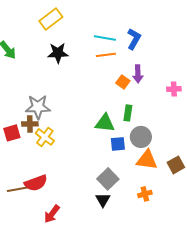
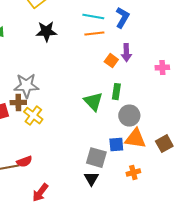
green triangle: (105, 123) -> (93, 102), turned 40
blue square: (118, 144) -> (116, 145), moved
gray square: (108, 179) -> (96, 158), turned -30
red semicircle: (36, 183) -> (24, 162), size x0.7

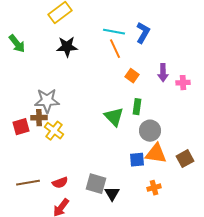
orange line: (94, 34) -> (115, 49), turned 72
purple arrow: (126, 53) -> (163, 73), moved
gray square: (96, 158) -> (96, 184), moved
red semicircle: (24, 162) -> (60, 183), moved

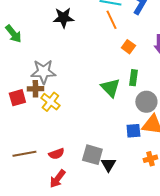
green arrow: (17, 44) -> (13, 34), moved

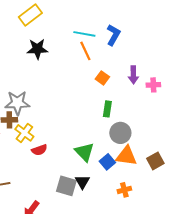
green triangle: (110, 88) -> (84, 152), moved
blue square: (133, 131) -> (107, 162), turned -35
red semicircle: (56, 154) -> (39, 150), moved
black triangle: (108, 165) -> (82, 182), moved

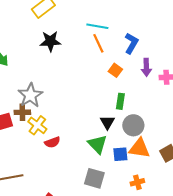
blue L-shape: (113, 35) -> (131, 43), moved
gray star: (17, 103) -> (30, 95), turned -30
blue square: (107, 162) -> (120, 154), turned 35
black triangle: (82, 182) -> (107, 122), moved
gray square: (66, 186) -> (94, 178), moved

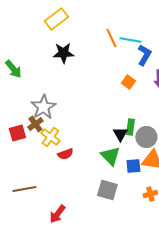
cyan line: (97, 26) -> (130, 40), moved
orange line: (98, 43) -> (111, 38), moved
green rectangle: (120, 101) -> (130, 127), moved
brown cross: (22, 112) -> (35, 124), turned -35

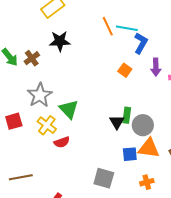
brown cross: (35, 124) -> (32, 58), moved
green triangle: (110, 156) -> (69, 109), moved

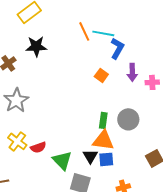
green triangle: (69, 109) -> (62, 160), moved
black triangle: (117, 122) -> (90, 156), moved
yellow cross: (47, 125) -> (17, 141), moved
gray circle: (143, 125) -> (128, 119), moved
orange triangle: (149, 148) -> (103, 140), moved

